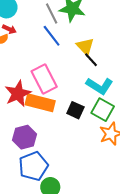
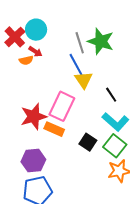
yellow triangle: (85, 46) -> (84, 80), moved
pink rectangle: (44, 79) -> (62, 106), turned 44
orange rectangle: (40, 103) -> (54, 129), size x0.7

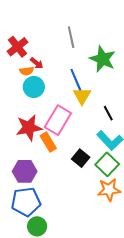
cyan circle: (36, 30) -> (34, 87), moved
gray line: (80, 43) -> (71, 37), moved
orange rectangle: (54, 129) -> (48, 142), turned 30

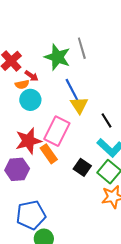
gray line: (71, 37) -> (82, 48), moved
green star: (103, 59) -> (57, 57), moved
purple hexagon: (25, 171) -> (17, 169), moved

